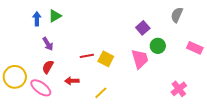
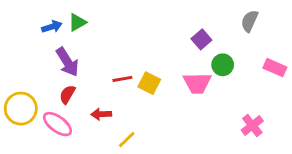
blue arrow: (37, 19) -> (52, 27), turned 72
purple arrow: (48, 44) -> (67, 62), size x1.5
pink trapezoid: (140, 59) -> (197, 83), turned 105
yellow line: (101, 93) -> (127, 140), moved

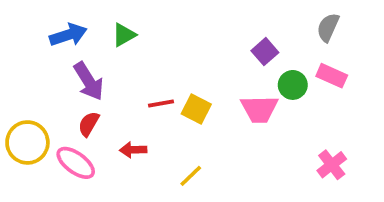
green triangle: (77, 22) -> (124, 35), moved
blue arrow: (52, 27) -> (68, 35), size x1.4
pink rectangle: (275, 68) -> (332, 76), moved
yellow line: (127, 140) -> (191, 176), moved

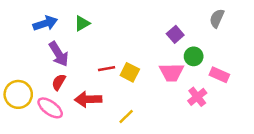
pink rectangle: (332, 76) -> (219, 75), moved
red arrow: (133, 150) -> (88, 99), size x1.5
pink cross: (332, 165) -> (197, 97), moved

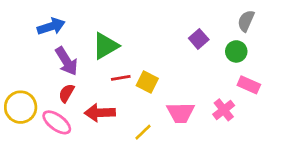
green triangle: (82, 23) -> (105, 46), moved, size x1.5
green circle: (194, 56) -> (236, 51), moved
pink trapezoid: (172, 72) -> (181, 113), moved

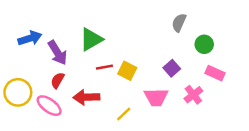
gray semicircle: (246, 21) -> (179, 23), moved
blue arrow: (51, 26) -> (30, 38), moved
purple square: (199, 39) -> (172, 68), moved

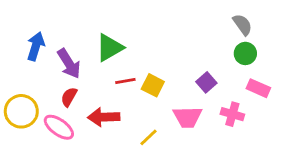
gray semicircle: (179, 23) -> (242, 25), moved, turned 120
blue arrow: (30, 38) -> (36, 46), turned -55
pink cross: (193, 95) -> (232, 114), turned -36

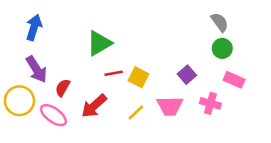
blue arrow: (36, 46) -> (34, 27), moved
purple arrow: (69, 64) -> (36, 69), moved
red arrow: (104, 117) -> (94, 106), turned -40
yellow line: (148, 137) -> (136, 113), moved

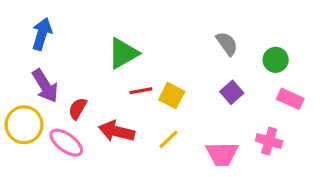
gray semicircle: (220, 22) -> (227, 44), moved
pink cross: (210, 103) -> (269, 141), moved
red arrow: (94, 106) -> (117, 131), turned 56
pink trapezoid: (170, 106) -> (222, 154), moved

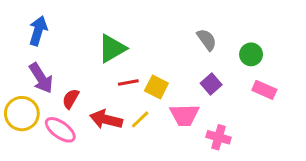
yellow line: (168, 139) -> (140, 119), moved
pink cross: (269, 141) -> (219, 137), moved
pink trapezoid: (222, 154) -> (184, 115), moved

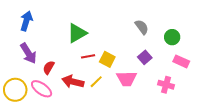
yellow circle: (22, 114) -> (15, 90), moved
pink cross: (219, 137) -> (166, 85), moved

